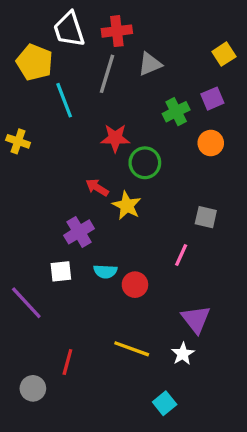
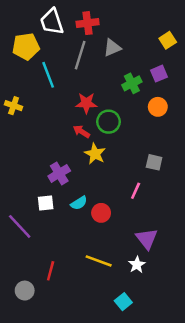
yellow pentagon: (35, 62) -> (26, 46), turned -30
red arrow: (97, 187) -> (81, 132), moved
cyan semicircle: (105, 271) -> (79, 203), turned -35

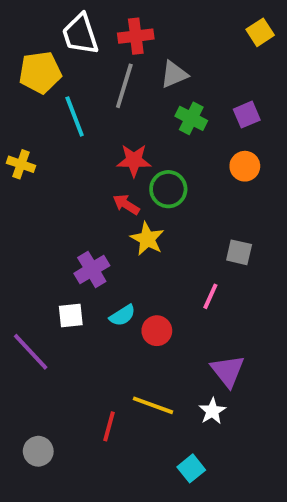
yellow square: (168, 40) -> (260, 32), moved
green cross: (132, 83) -> (191, 118), moved, turned -36
red line: (51, 271) -> (109, 426), moved

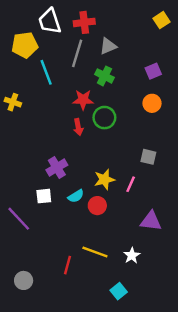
green cross: (191, 118) -> (104, 76), moved
red arrow: (126, 204) -> (78, 127), turned -133
yellow star: (147, 239) -> (104, 179), moved, turned 30
purple triangle: (228, 371) -> (151, 221), moved, turned -45

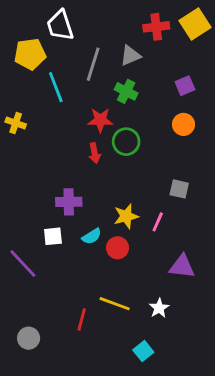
yellow square: (162, 20) -> (195, 24), size x1.5
red cross: (84, 22) -> (156, 27), moved
purple cross: (57, 168) -> (69, 202), turned 30

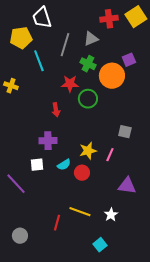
orange circle: (183, 124) -> (112, 76), moved, size x1.6
red arrow: (95, 153) -> (56, 110), moved

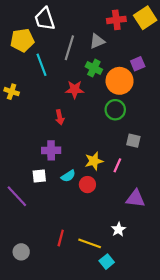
green circle: (88, 99) -> (115, 110), moved
yellow line: (80, 212) -> (90, 243), moved

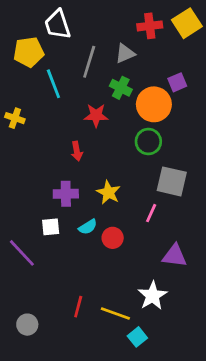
gray square: (133, 141) -> (172, 181), size x1.6
yellow star: (94, 161) -> (108, 192), moved, turned -30
white star: (118, 229) -> (152, 296), size x1.5

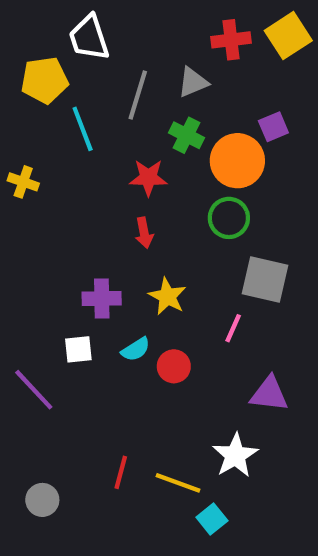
red arrow: (77, 151) -> (144, 233), moved

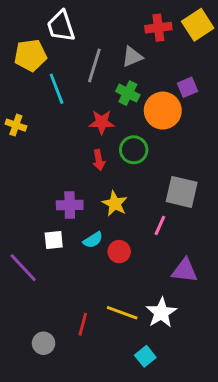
green circle: (229, 218) -> (134, 150), moved
yellow line: (178, 483) -> (122, 313), moved
gray circle: (42, 500) -> (44, 343), moved

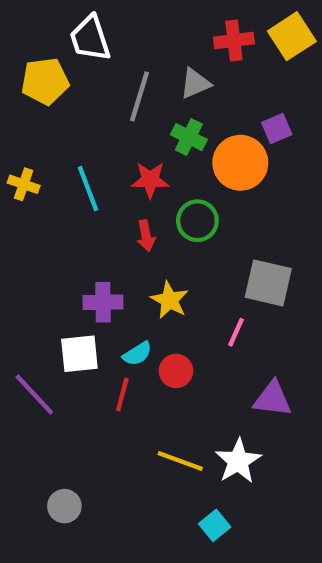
cyan line: (57, 89) -> (88, 189), moved
white square: (54, 240) -> (79, 354), size x1.4
red line: (83, 324) -> (122, 395), moved

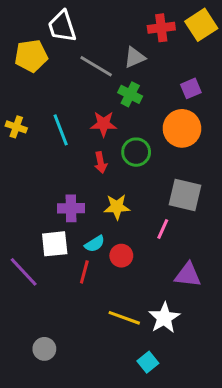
gray line: (139, 96) -> (96, 66), turned -76
orange circle: (240, 163) -> (182, 128), moved
yellow star: (170, 300) -> (117, 207), turned -30

